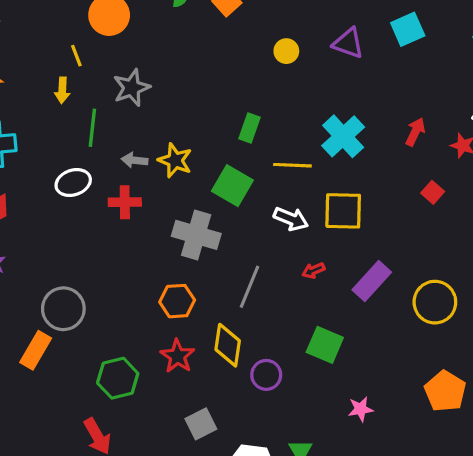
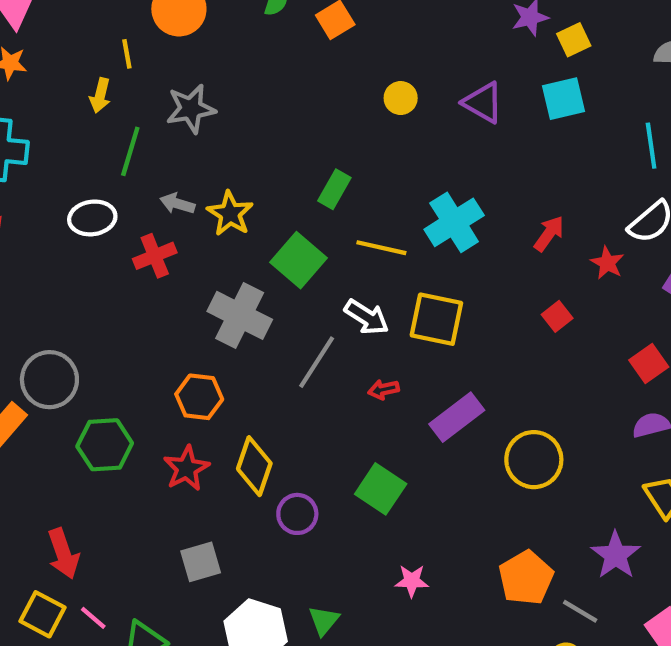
red cross: (125, 202) -> (155, 256), turned -32
gray line: (249, 287) -> (317, 362), moved
green hexagon: (118, 378) -> (105, 445), moved

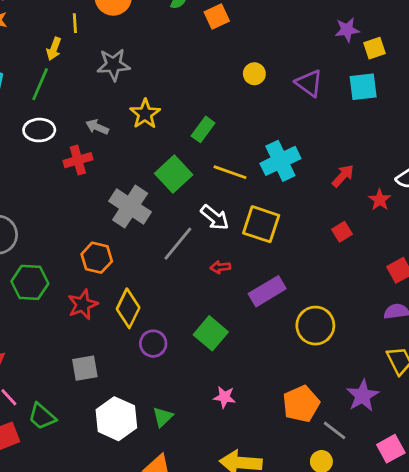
green line: (130, 151) -> (40, 84), moved
yellow star: (230, 214) -> (145, 114), moved

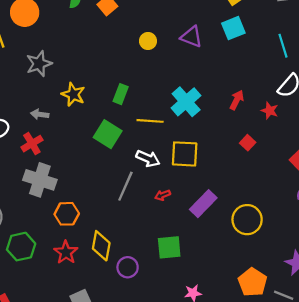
gray cross: (130, 207) -> (40, 180), moved
green square: (211, 333) -> (169, 247), turned -30

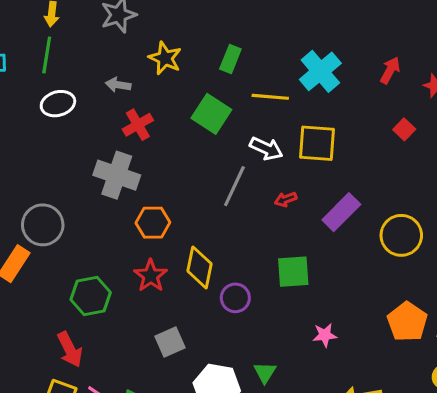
red cross: (32, 144) -> (138, 125), moved
green hexagon: (21, 247) -> (91, 296), moved

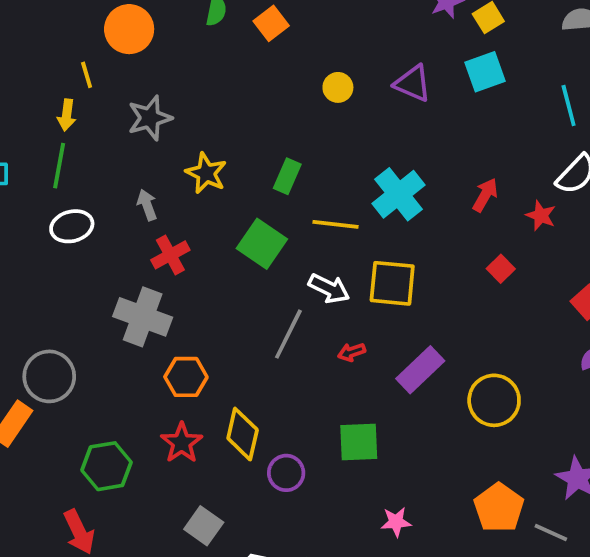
gray arrow: (118, 85) -> (147, 205), turned 60
gray square: (170, 342) -> (204, 526), turned -32

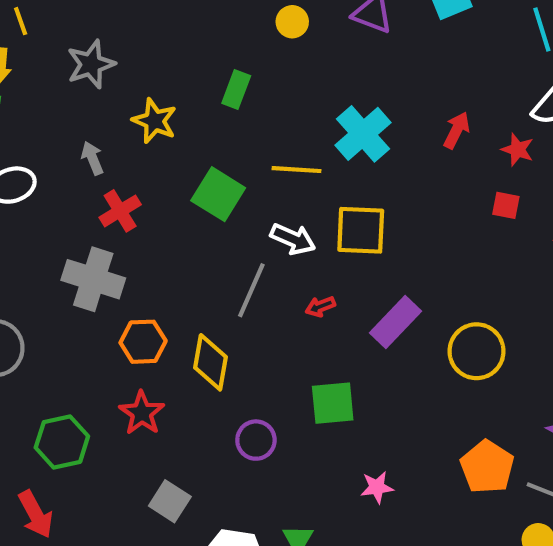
green rectangle: (287, 176) -> (236, 90), moved
red square: (501, 269) -> (506, 205), moved, turned -32
yellow diamond: (243, 434) -> (210, 362), moved

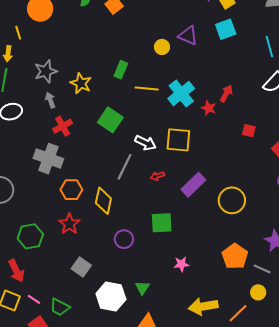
yellow circle: (292, 22) -> (162, 47), moved
gray star: (91, 64) -> (46, 71), moved
red star: (518, 150) -> (209, 108), moved
yellow line: (297, 170) -> (147, 89), moved

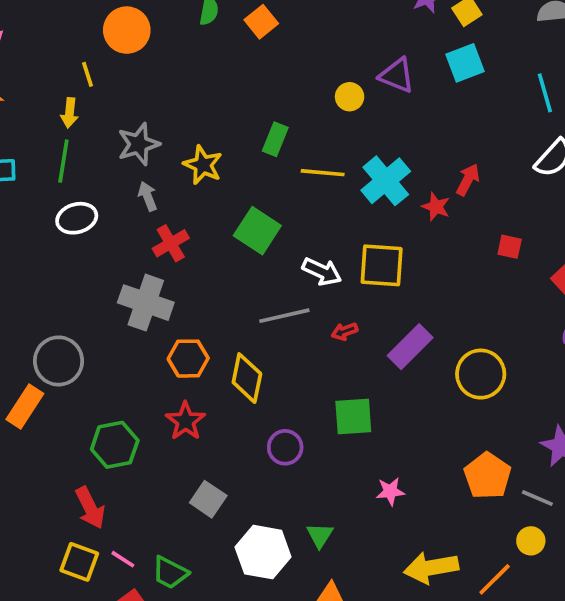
gray line: (124, 167) -> (284, 316), turned 52

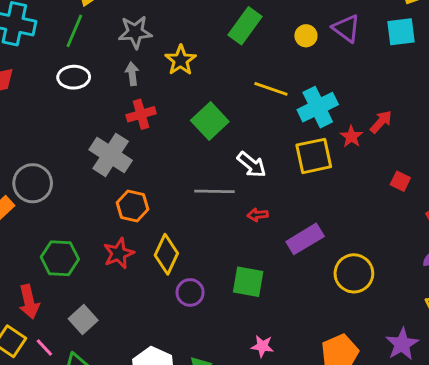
green rectangle: (275, 139) -> (245, 26), moved, size x1.4
yellow square: (382, 265) -> (314, 156), moved, turned -30
yellow diamond: (247, 378) -> (166, 254), moved
gray square: (208, 499) -> (83, 320), moved

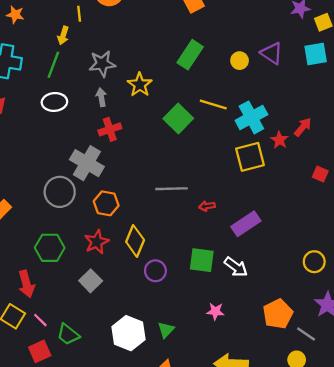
green square: (210, 121) -> (178, 119), moved
white arrow: (252, 165) -> (236, 267), moved
gray circle: (33, 183) -> (60, 192), moved
yellow circle: (354, 273) -> (314, 262), moved, size x0.7
gray square: (83, 320) -> (91, 281), moved

